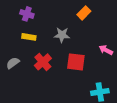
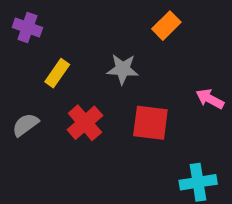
purple cross: (27, 14) -> (27, 27), moved
yellow rectangle: (29, 37) -> (57, 73), turned -64

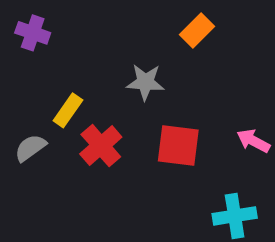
yellow rectangle: (57, 73) -> (68, 110), moved
pink arrow: (210, 99) -> (253, 141), moved

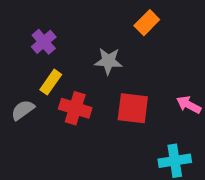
purple cross: (33, 33) -> (44, 42), moved, turned 30
red cross: (101, 146) -> (75, 108), turned -32

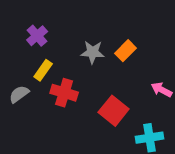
orange rectangle: (147, 23) -> (126, 51), moved
red square: (133, 108) -> (114, 111), moved, turned 32

